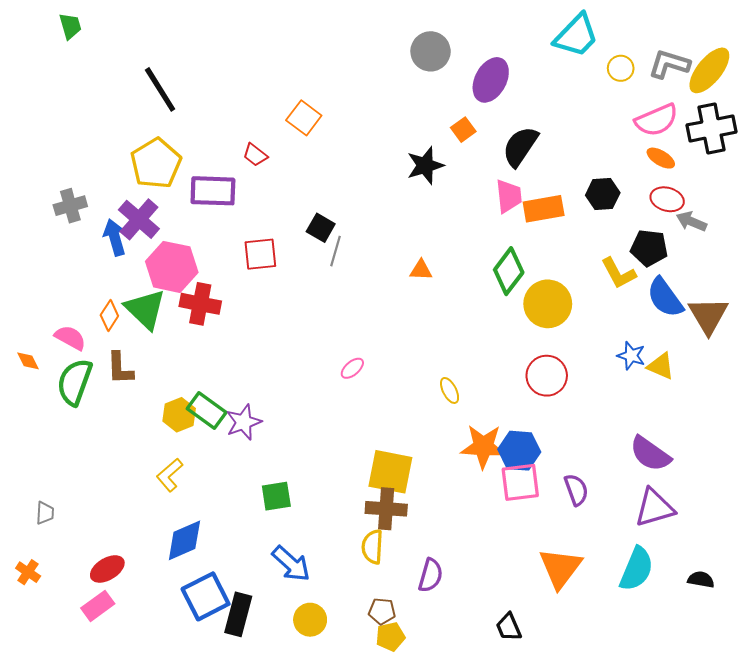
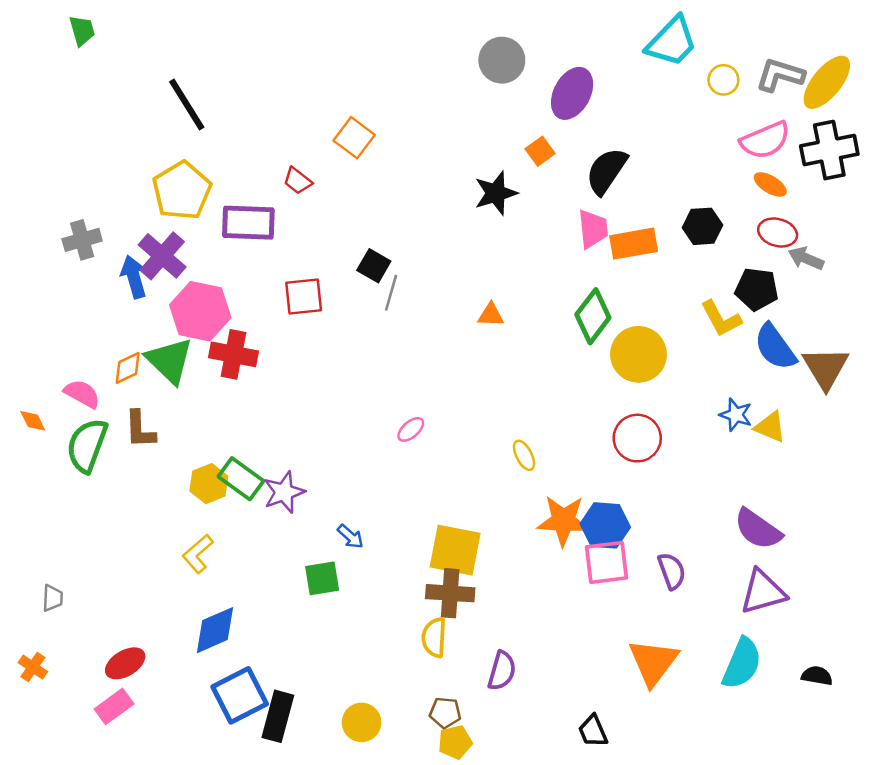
orange diamond: (109, 315) -> (128, 368), turned 32
blue arrow: (291, 564) -> (350, 537), moved, size x0.6

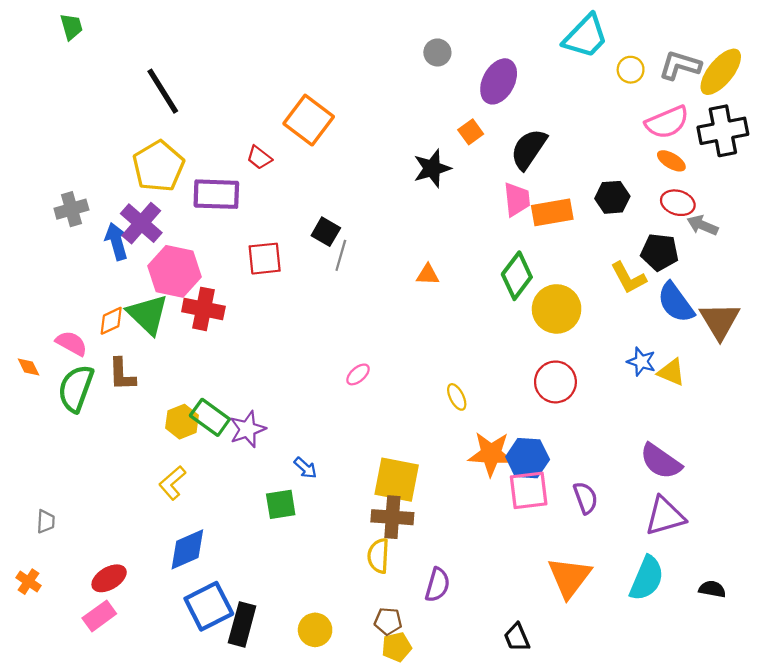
gray circle: (502, 60) -> (437, 52), size x0.7
orange square: (354, 138) -> (309, 120), size x1.4

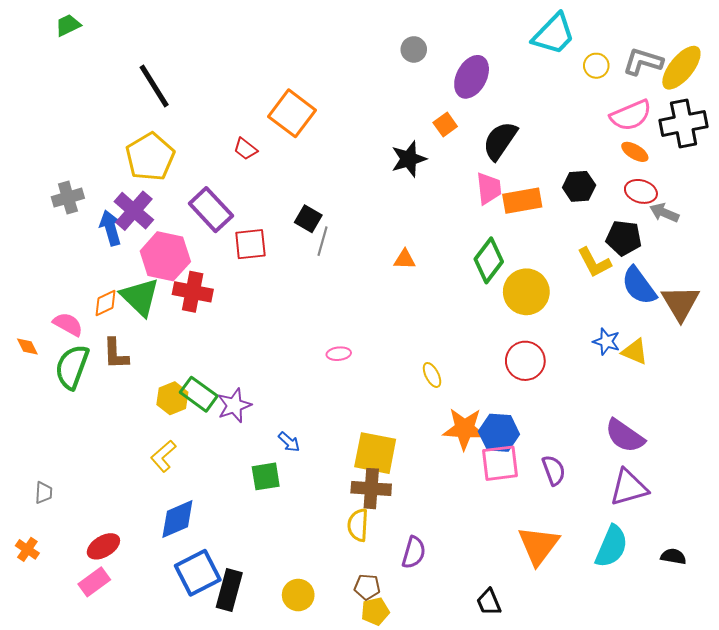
green trapezoid: (71, 27) -> (68, 25), turned -100
purple rectangle: (216, 194) -> (211, 210), moved, turned 45
pink ellipse: (358, 374) -> (339, 354), turned 35

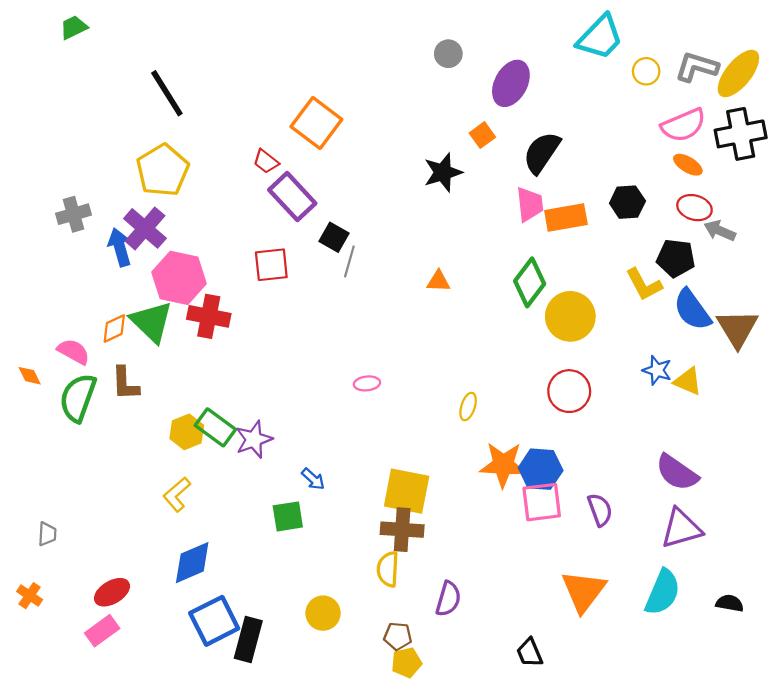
purple rectangle: (211, 210) -> (292, 197), moved
yellow ellipse: (432, 375) -> (468, 406), turned 45
yellow circle: (298, 595) -> (323, 613), moved

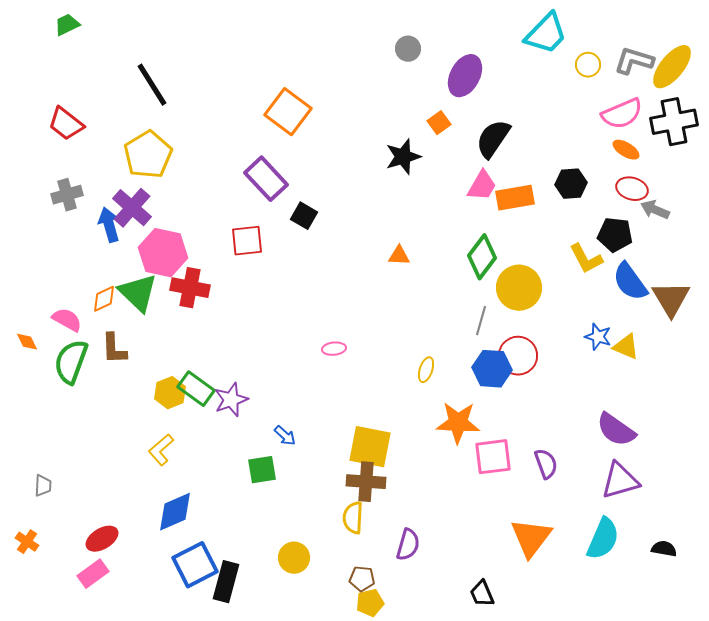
red trapezoid: (266, 161) -> (66, 124), moved, size x1.5
pink trapezoid: (530, 204) -> (482, 186), turned 36
gray line: (349, 261) -> (481, 321), moved
blue hexagon: (541, 469) -> (492, 369), moved

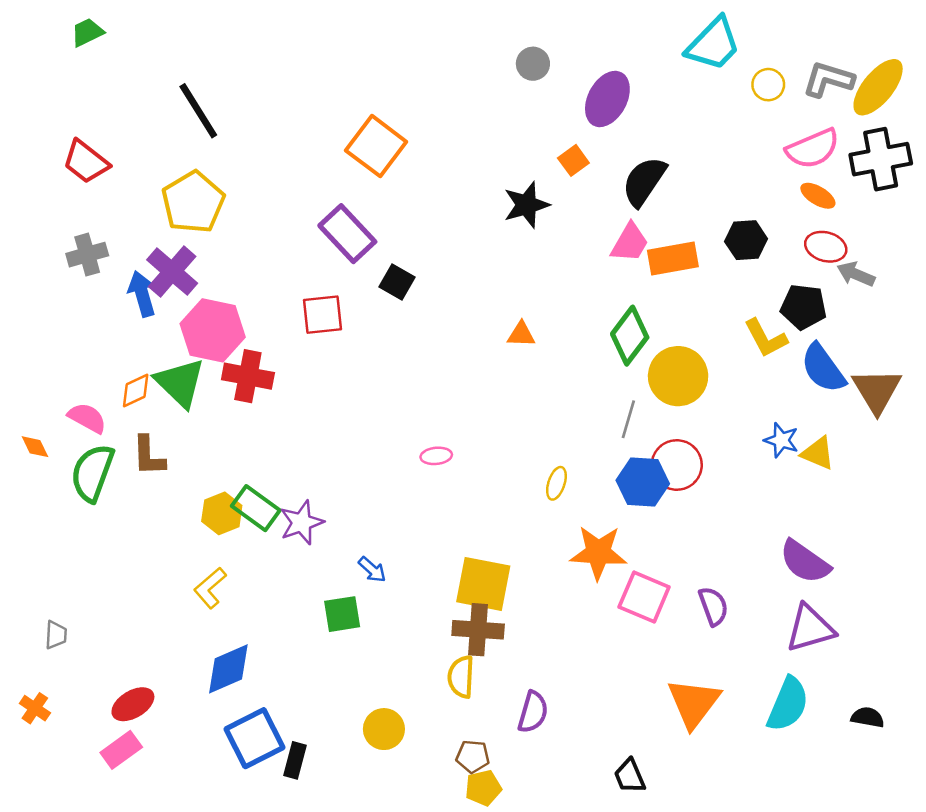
pink square: (493, 457) -> (644, 597), turned 30
black rectangle: (226, 582) -> (295, 760), size x0.7

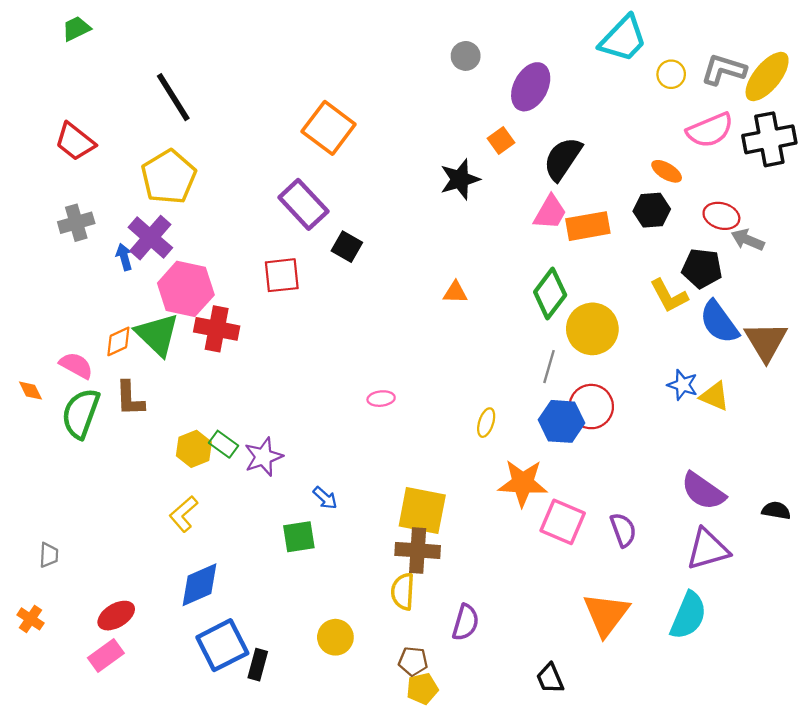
orange ellipse: (818, 196) -> (667, 171), moved
blue arrow: (142, 294) -> (124, 257), size x0.7
green rectangle: (256, 508) -> (223, 444), size x0.7
black semicircle: (868, 717) -> (776, 510), moved

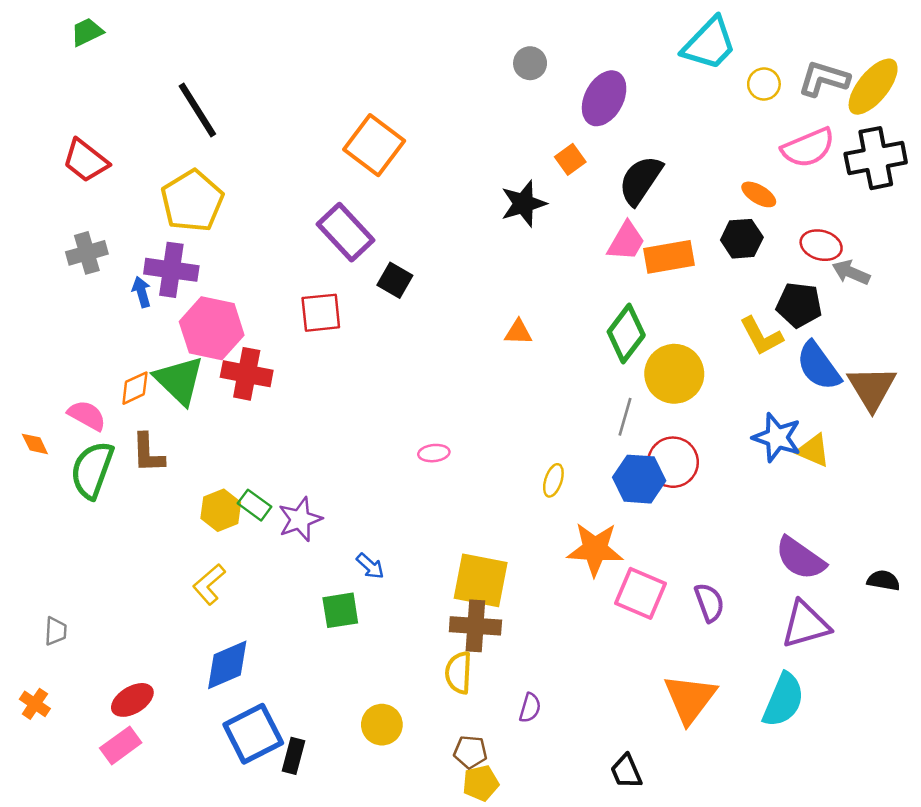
purple cross: (150, 238) -> (171, 270), turned -33
blue star: (683, 385) -> (777, 437), size x1.4
purple semicircle: (466, 622) -> (530, 708), size x0.7

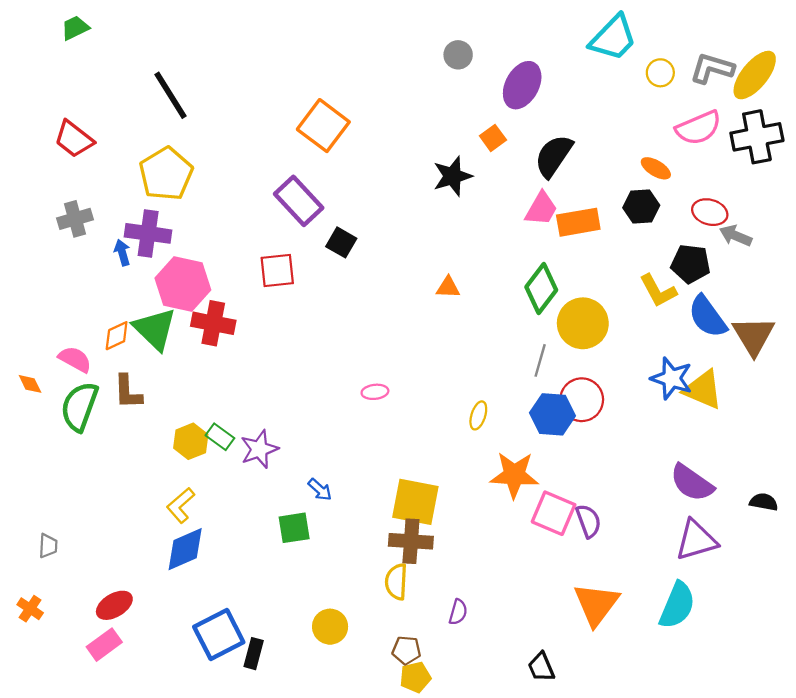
yellow triangle: (813, 450) -> (703, 390), size x1.4
purple semicircle: (709, 603) -> (588, 521), moved
blue diamond: (227, 665) -> (185, 549), moved

